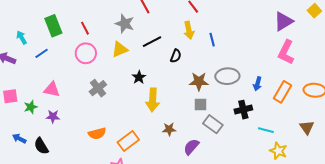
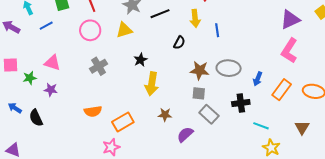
black line: (152, 42) -> (160, 14), moved

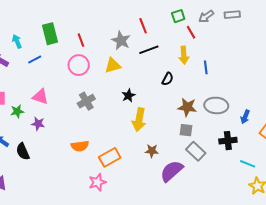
purple semicircle: (185, 134) -> (172, 171), size x1.4

